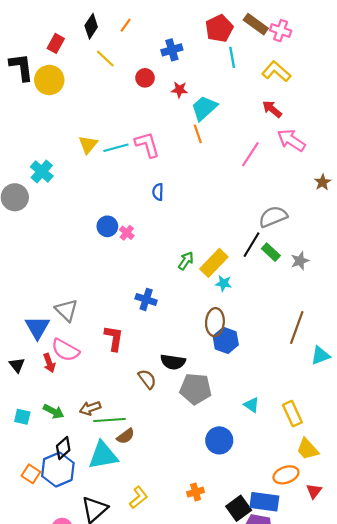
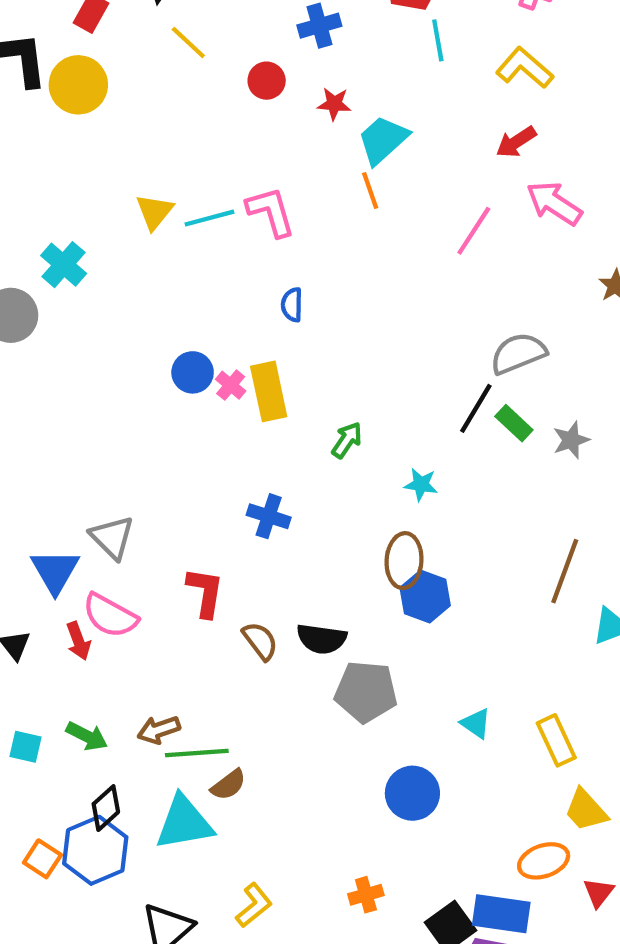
red arrow: (272, 109) -> (516, 142), turned -72
yellow rectangle: (214, 263) -> (269, 391), moved, turned -56
brown semicircle: (147, 379) -> (260, 641), moved

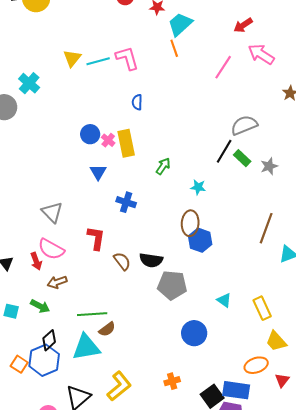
blue triangle: (55, 571) -> (98, 172), moved, size x0.7
brown arrow: (159, 730) -> (57, 282), moved
yellow L-shape: (254, 905) -> (119, 386), size x1.4

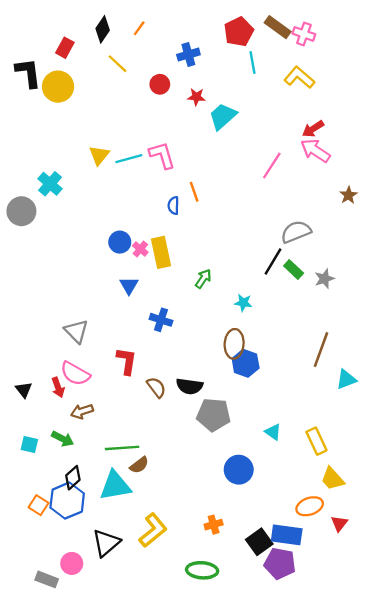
red arrow: (243, 25) -> (313, 129), moved
orange line: (174, 48) -> (194, 192), moved

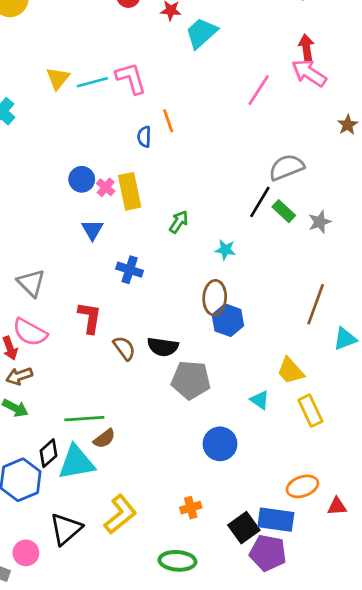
red arrow: (313, 129) -> (306, 48), turned 115
brown arrow: (82, 411) -> (19, 376), moved
black diamond: (73, 478) -> (48, 453), moved
yellow trapezoid: (332, 479) -> (290, 371), moved
red triangle: (339, 523) -> (337, 506), turned 48

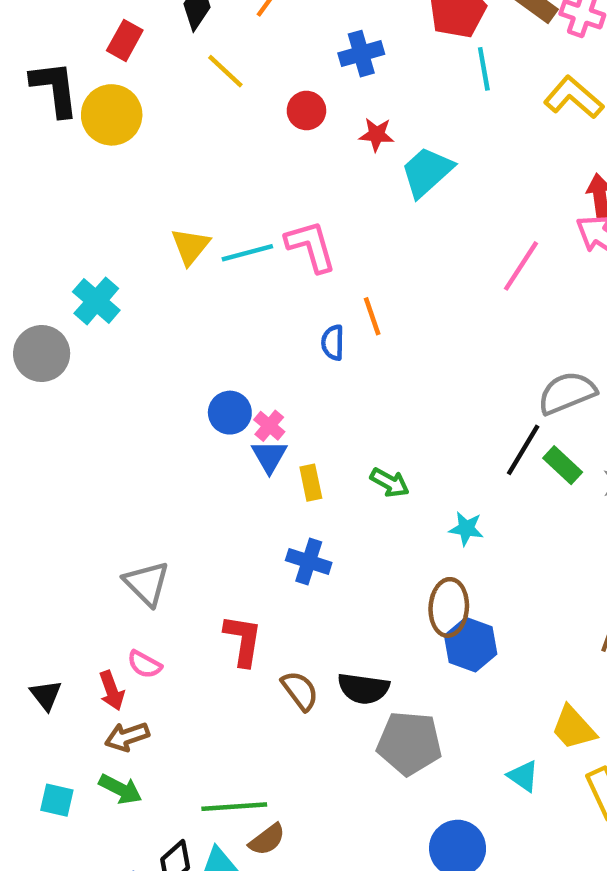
yellow rectangle: (130, 191) -> (311, 483), moved, size x0.6
green arrow: (179, 222) -> (390, 483), turned 85
blue triangle: (92, 230) -> (269, 456), moved
pink semicircle: (30, 332) -> (144, 664), size x0.6

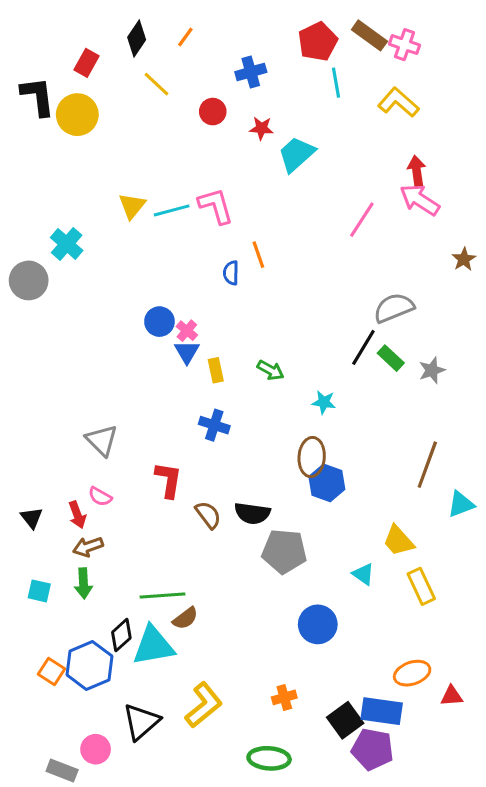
green arrow: (120, 789) -> (83, 583), turned 60

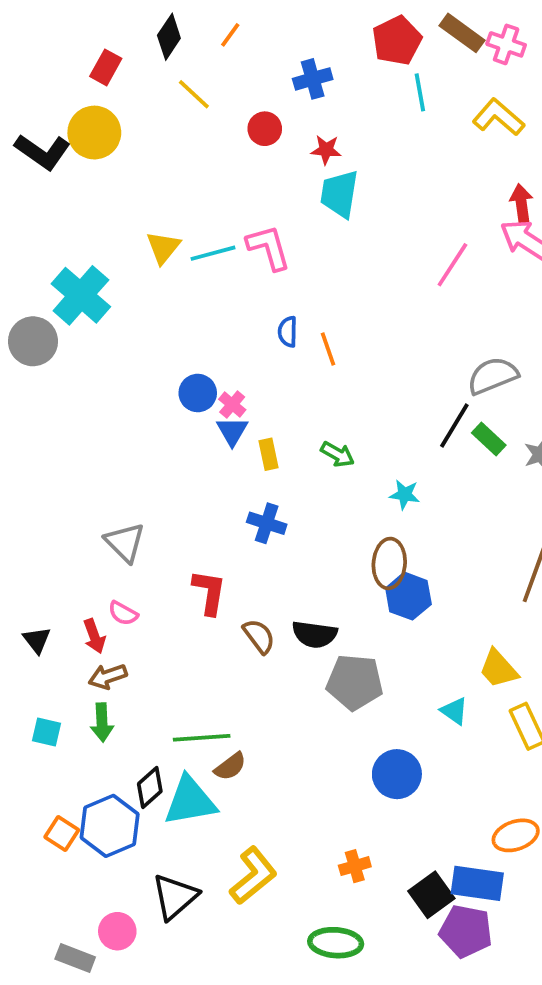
black L-shape: (38, 96) -> (43, 152), moved, turned 132
cyan trapezoid: (296, 154) -> (339, 194), moved, turned -39
cyan cross: (67, 244) -> (81, 295), size x1.4
orange line: (258, 255) -> (328, 349), moved

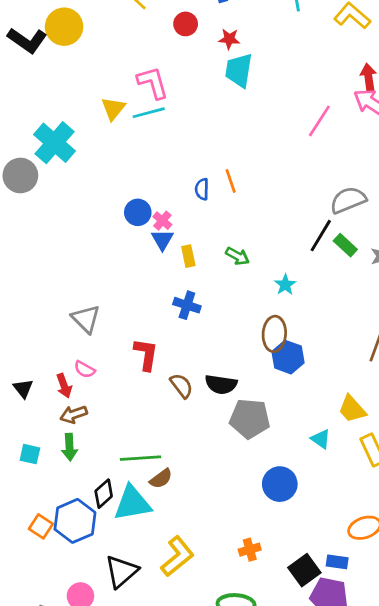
pink L-shape: (269, 247) -> (153, 83), moved
blue semicircle: (288, 332) -> (202, 189), moved
cyan star: (405, 495) -> (285, 285), turned 30
blue rectangle: (477, 883) -> (337, 562), size x0.6

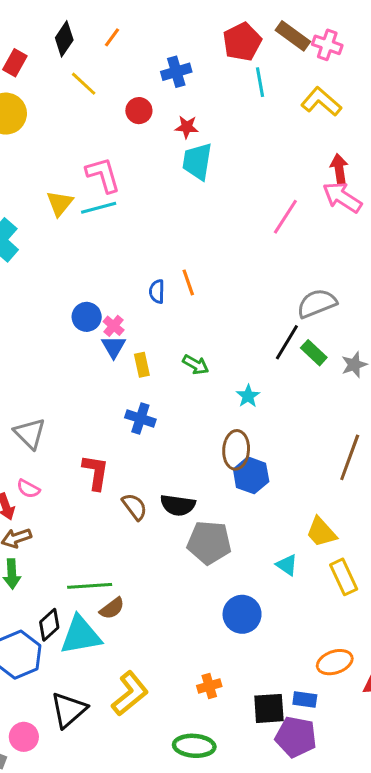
black square: (304, 570) -> (269, 708), turned 32

